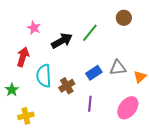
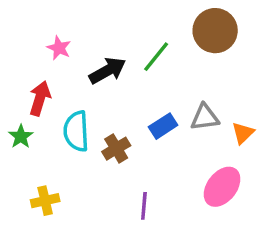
brown circle: (124, 18) -> (215, 31), size x1.6
green star: (12, 90) -> (21, 136), moved
purple line: (90, 104) -> (144, 206), moved

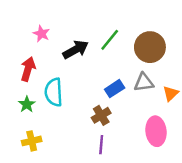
brown circle: (215, 31) -> (150, 47), moved
green star: (21, 136) -> (27, 104), moved
brown cross: (116, 149) -> (101, 115), moved
pink ellipse: (222, 187) -> (156, 131), turned -44

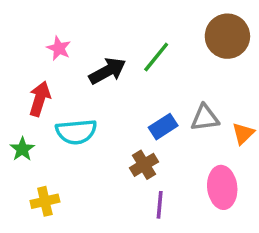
brown circle: (150, 47) -> (227, 36), moved
cyan semicircle: (54, 92) -> (76, 132), turned -92
green star: (27, 104) -> (22, 149), moved
purple line: (101, 145) -> (160, 205), moved

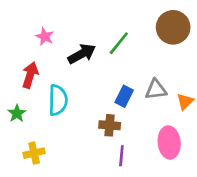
blue rectangle: (163, 127) -> (124, 96), turned -30
cyan semicircle: (76, 132) -> (58, 100), turned -84
brown cross: (144, 165) -> (110, 125), turned 36

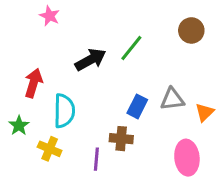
brown circle: (173, 27) -> (191, 30), size x0.7
pink star: (45, 37) -> (50, 16), moved
yellow cross: (34, 153) -> (50, 149), moved, turned 36
purple line: (121, 156) -> (96, 159), moved

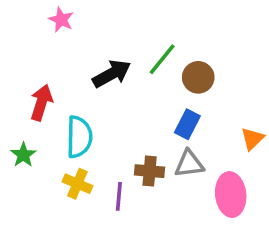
brown circle: (191, 30) -> (198, 77), moved
gray triangle: (172, 99) -> (189, 164), moved
blue rectangle: (137, 106) -> (187, 124), moved
yellow cross: (50, 149) -> (77, 184), moved

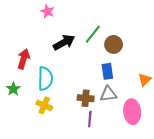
pink star: (61, 20) -> (47, 11), moved
blue rectangle: (187, 124) -> (107, 71), turned -35
purple line: (119, 196) -> (90, 119), moved

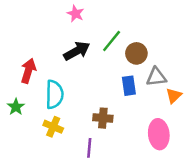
pink star: (47, 11) -> (76, 14), moved
gray triangle: (108, 94) -> (156, 77), moved
purple line: (90, 119) -> (89, 148), moved

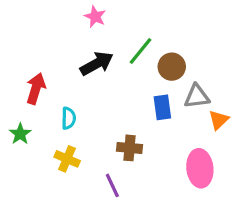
cyan semicircle: (54, 94) -> (69, 118), size x0.6
purple line: (89, 148) -> (112, 185), turned -30

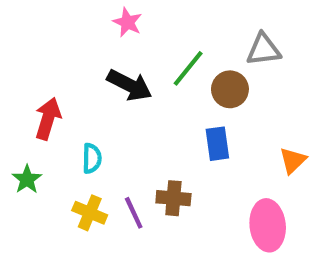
black arrow: (97, 64) -> (130, 85), turned 56
gray triangle: (197, 96) -> (263, 50), moved
purple line: (112, 185) -> (134, 213), moved

